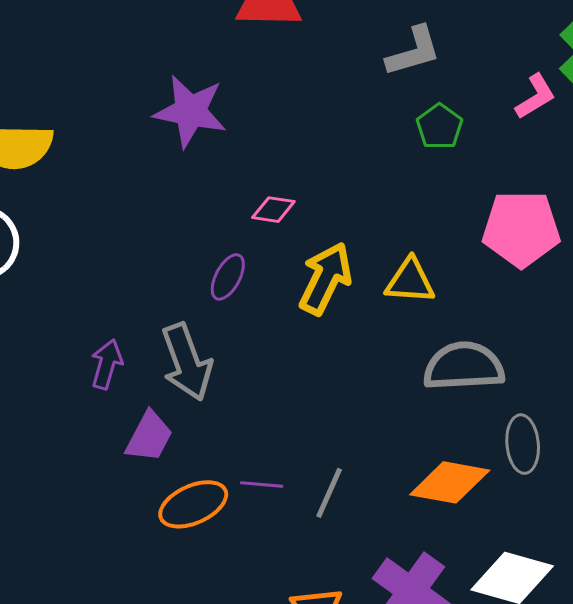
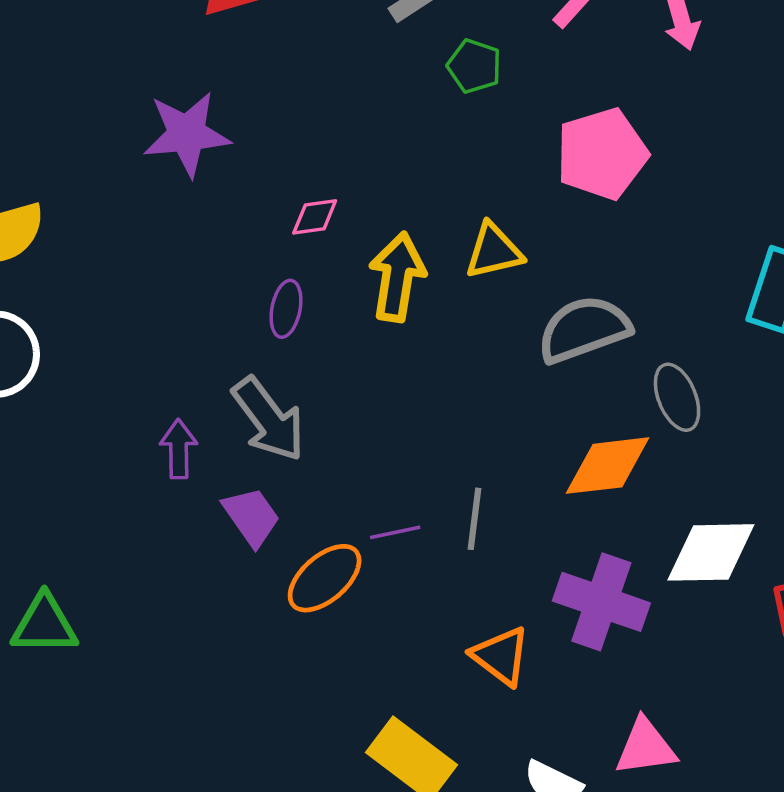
purple trapezoid: (149, 437) -> (251, 517), turned -46

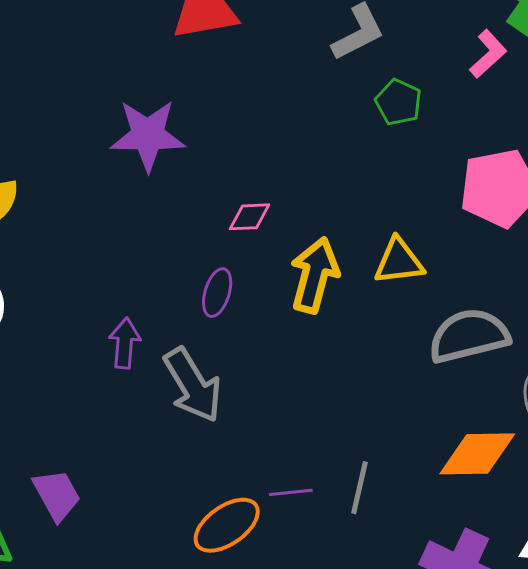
purple arrow: (179, 449) -> (125, 343), moved
purple trapezoid: (251, 517) -> (57, 495), moved

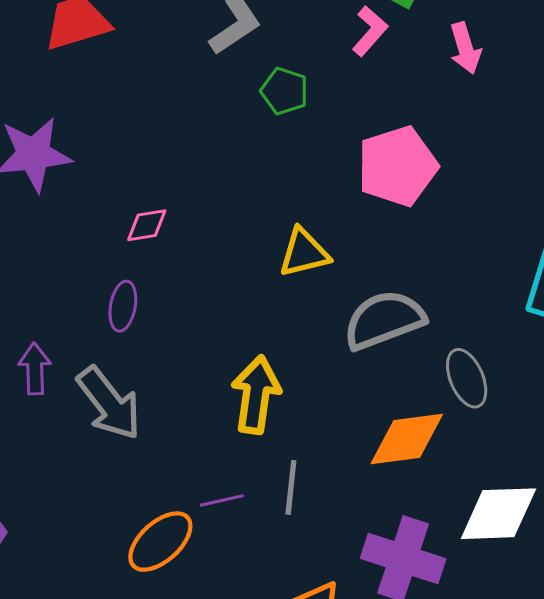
yellow arrow: (315, 275) -> (256, 395), moved

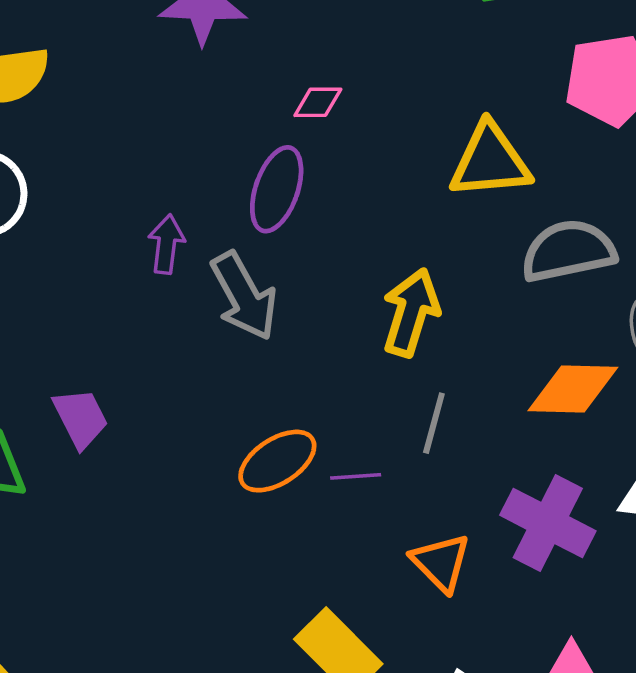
yellow triangle: (304, 253) -> (490, 161), size x1.4
purple ellipse: (123, 306) -> (277, 189), size x1.5
purple line: (222, 500) -> (356, 476), moved

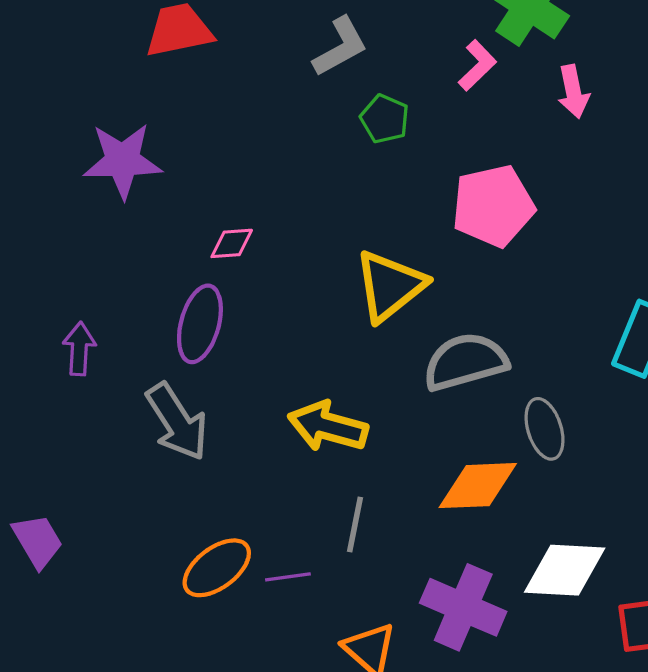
yellow triangle: (490, 161) -> (390, 286), turned -30
purple arrow: (166, 244) -> (79, 349), moved
yellow arrow: (411, 312) -> (328, 426), turned -88

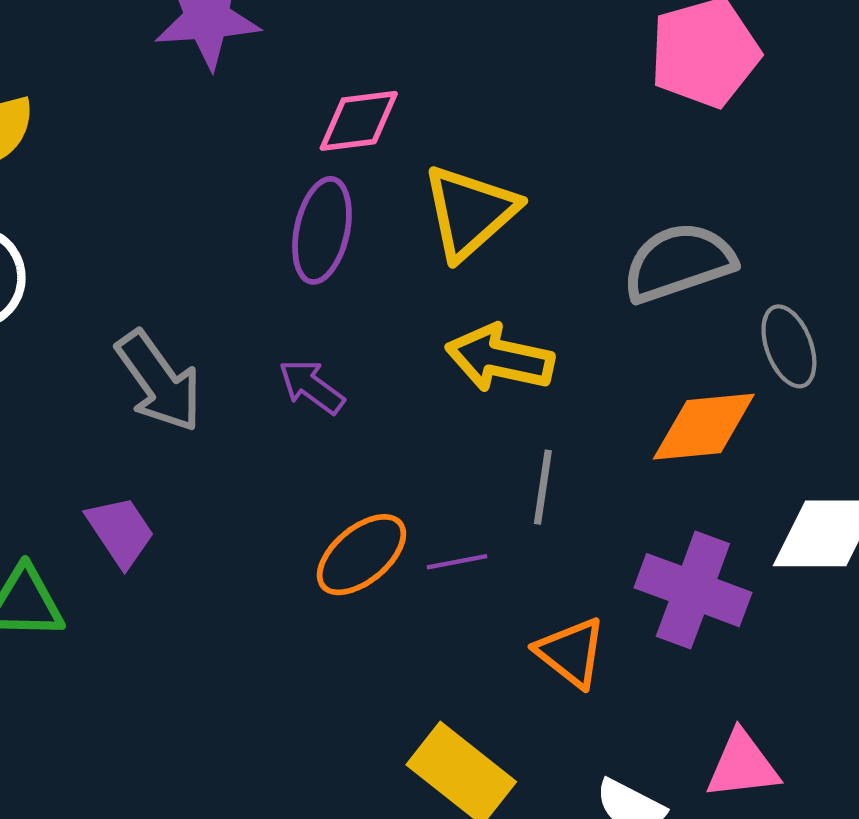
pink diamond: (232, 243) -> (359, 121), size x1.4
yellow triangle: (390, 286) -> (470, 212), moved
purple arrow: (79, 349) -> (312, 387), moved, turned -54
gray arrow: (177, 422) -> (159, 381), moved

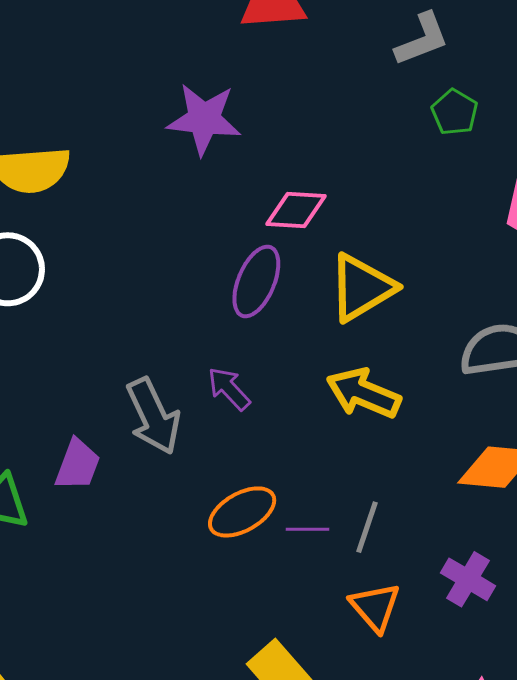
gray arrow: (159, 381) -> (153, 416), moved
gray line: (543, 487) -> (367, 527), moved
purple trapezoid: (121, 531) -> (78, 465), turned 44
purple cross: (693, 590) -> (468, 579), size x0.7

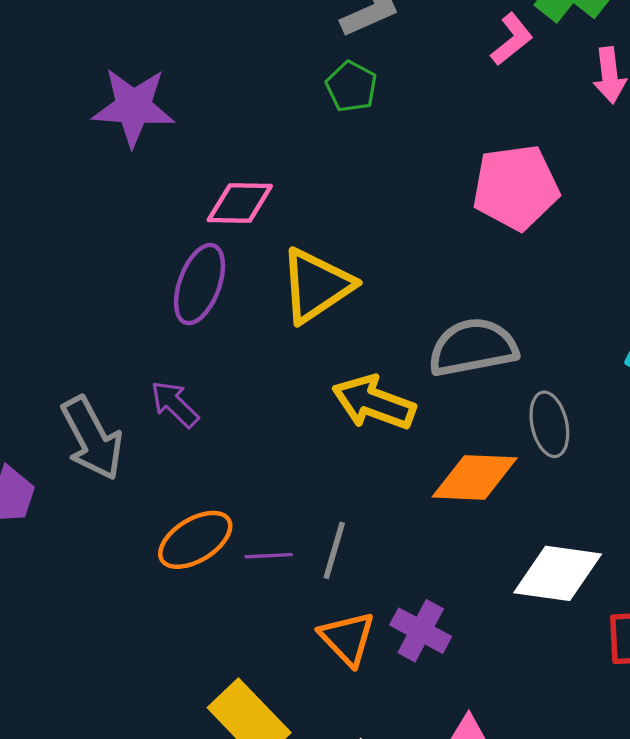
green pentagon: (455, 112) -> (351, 87), moved
yellow arrow: (363, 393) -> (374, 403), moved
purple cross: (468, 579) -> (421, 631), moved

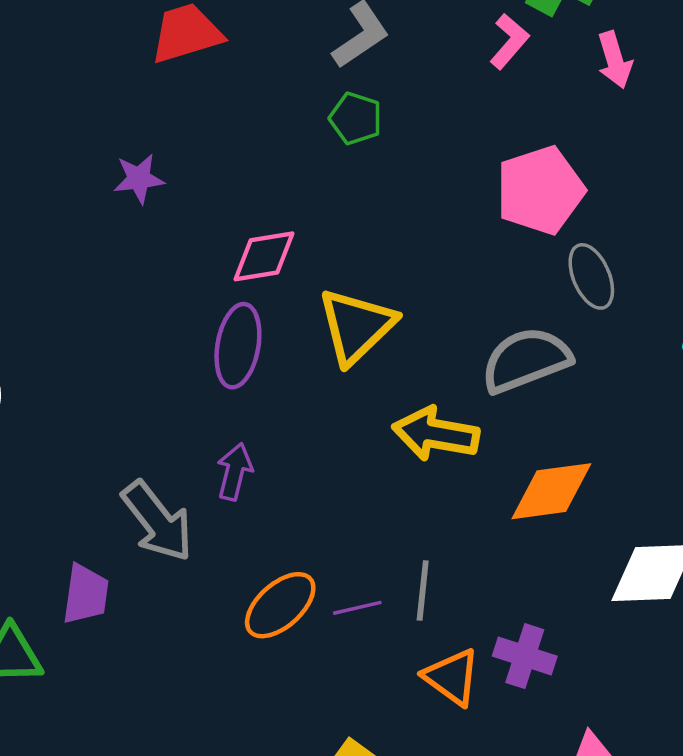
purple star: (133, 107) -> (139, 179), size x0.6
purple arrow: (175, 404) -> (235, 472), turned 70
gray ellipse: (549, 424) -> (591, 276), moved

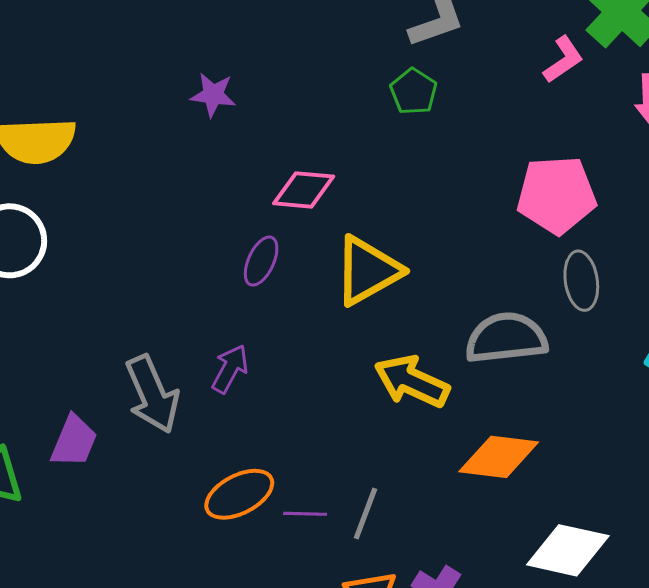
purple ellipse: (238, 346) -> (261, 261), size x0.7

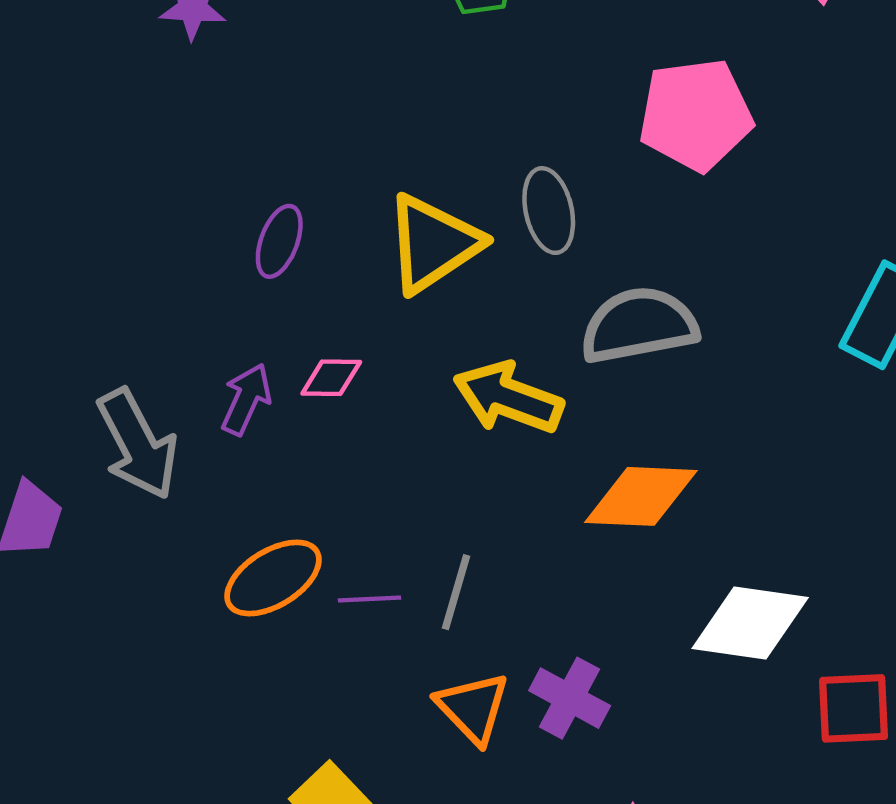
pink diamond: (304, 190) -> (331, 378), moved, size x0.7
gray ellipse: (581, 281) -> (549, 211), moved

